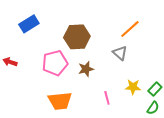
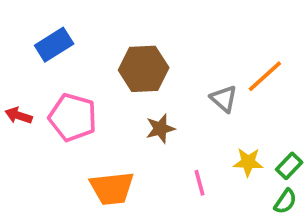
orange line: (130, 29) -> (265, 76), moved
pink pentagon: (55, 63) -> (73, 117), moved, turned 30

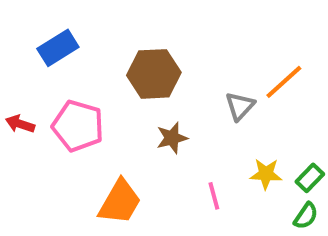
gray triangle: (224, 99) -> (240, 106), turned 32
orange trapezoid: (112, 188) -> (120, 202), turned -54

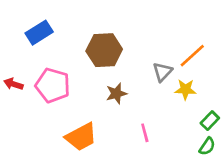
yellow star: (266, 174) -> (185, 89), moved
orange trapezoid: (120, 202) -> (81, 137), turned 32

